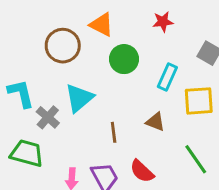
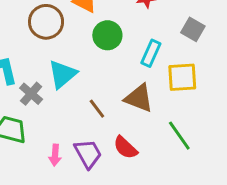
brown triangle: (155, 122) -> (139, 98), size x1.5
brown line: (114, 132) -> (97, 109), turned -30

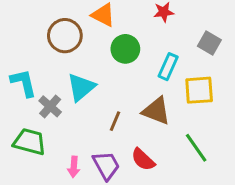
brown line: (97, 109) -> (115, 121), turned 60

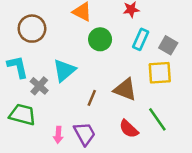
brown circle: (65, 36) -> (32, 29), moved
gray square: (209, 43) -> (168, 45), moved
cyan rectangle: (168, 67) -> (141, 39), moved
red semicircle: (143, 159) -> (129, 129), moved

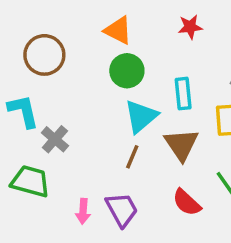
green circle: (100, 39) -> (127, 71), moved
cyan rectangle: (141, 39) -> (183, 94), moved, turned -30
cyan triangle: (64, 70) -> (141, 116), moved
brown triangle: (125, 89) -> (181, 145), turned 35

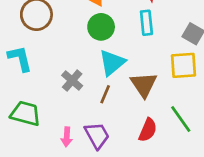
cyan rectangle: (183, 94) -> (146, 23), moved
gray cross: (55, 139) -> (72, 80), moved
red semicircle: (187, 202) -> (148, 130), turned -110

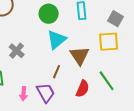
gray cross: (72, 80) -> (17, 51), moved
brown line: (105, 94) -> (57, 72), moved

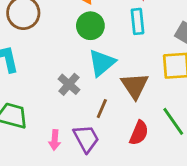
gray cross: (17, 51) -> (69, 84), moved

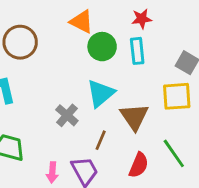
green circle: (90, 26) -> (102, 47), moved

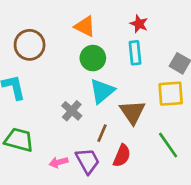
red star: (142, 19) -> (139, 24), turned 30
green circle: (102, 47) -> (93, 58), moved
red semicircle: (139, 165) -> (122, 156), moved
pink arrow: (52, 172) -> (59, 162), turned 72

